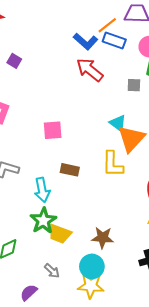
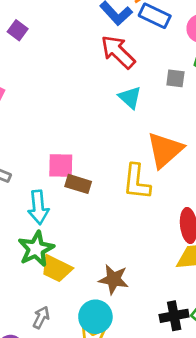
cyan triangle: (118, 123) -> (130, 98), moved
pink square: (53, 130) -> (61, 166), moved
gray arrow: (52, 271) -> (41, 317), turned -112

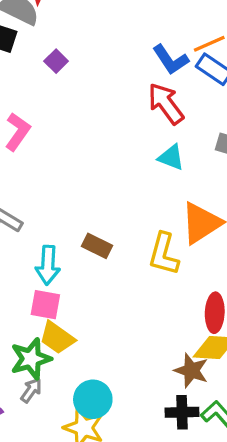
cyan triangle: (130, 98) -> (171, 157), turned -30
pink square: (61, 166) -> (45, 305), moved
green star: (36, 249) -> (31, 359), moved
brown star: (114, 279) -> (191, 371), moved

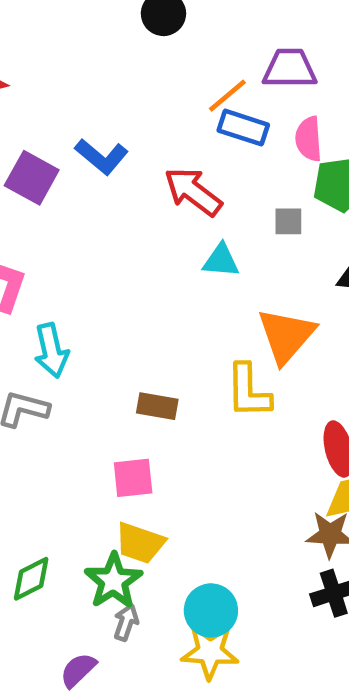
blue L-shape: (171, 60) -> (102, 157), moved
purple square: (56, 61) -> (32, 178), size x1.6
cyan arrow: (48, 265) -> (51, 350), moved
pink square: (45, 305) -> (133, 478), moved

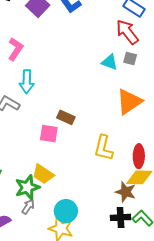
red arrow: (193, 192) -> (127, 32), moved
gray square: (288, 221) -> (130, 59), moved
yellow L-shape: (248, 391) -> (104, 148), moved
pink square: (133, 478) -> (49, 134), moved

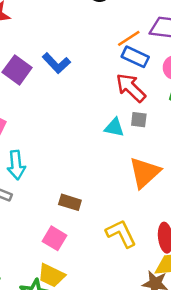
pink square: (49, 134) -> (55, 238), moved, turned 30
yellow L-shape: (104, 148) -> (121, 233), turned 148

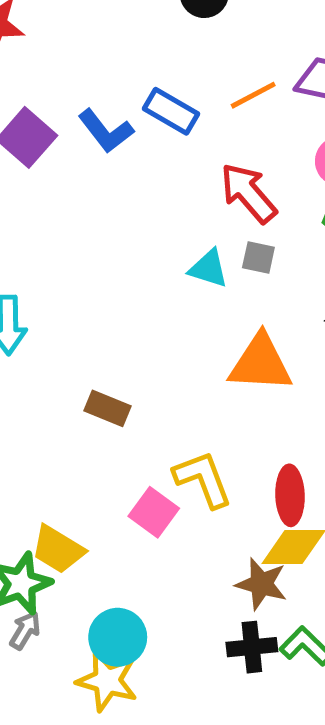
blue rectangle: (135, 57) -> (171, 111), moved
orange triangle: (145, 173) -> (260, 363), turned 40
pink square: (55, 238) -> (154, 512), moved

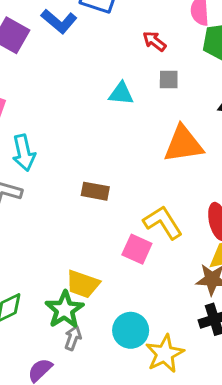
red arrow: (248, 193) -> (154, 41), size x0.6
cyan triangle: (209, 269) -> (121, 94), moved
yellow star: (107, 681) -> (165, 354), moved, turned -30

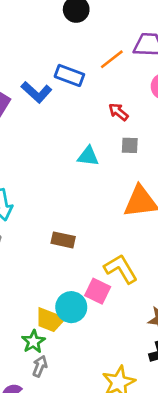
green star: (65, 310) -> (33, 342), size x0.7
cyan circle: (131, 330) -> (71, 307), moved

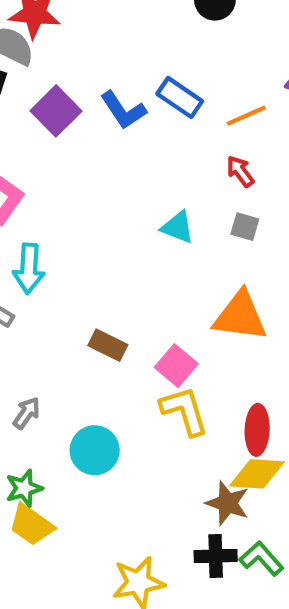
orange line: (112, 59) -> (246, 116), moved
pink square: (98, 291) -> (176, 366), moved
yellow trapezoid: (50, 320) -> (31, 525), moved
gray arrow: (40, 366) -> (27, 413), moved

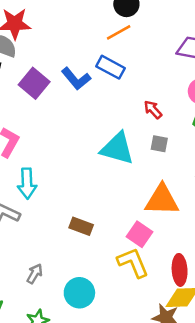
orange line: (246, 116) -> (119, 32), moved
cyan triangle: (178, 227) -> (117, 148), size x1.6
pink square: (176, 366) -> (139, 234), moved

